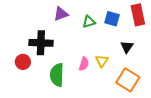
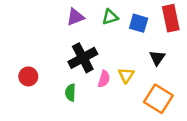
green triangle: (89, 22) -> (110, 17), moved
black cross: (41, 43) -> (83, 58), moved, turned -30
green semicircle: (57, 75) -> (70, 93), size x0.6

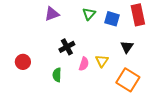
purple triangle: (75, 17) -> (52, 14), moved
green triangle: (110, 17) -> (89, 14), turned -32
black cross: (83, 58) -> (67, 47), size x0.7

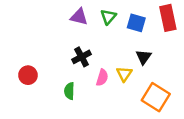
purple triangle: (52, 14) -> (79, 17), moved, turned 35
black triangle: (127, 47) -> (144, 57), moved

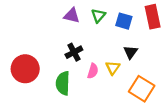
red circle: (28, 75) -> (25, 69), size x1.6
green semicircle: (69, 91) -> (63, 83), size x1.5

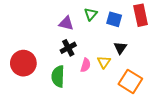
purple triangle: (72, 16) -> (66, 23), moved

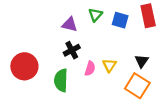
black triangle: (120, 48) -> (142, 61), moved

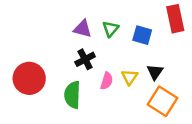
green triangle: (95, 15) -> (110, 29), moved
blue square: (120, 20) -> (142, 35), moved
black triangle: (142, 61) -> (155, 72), moved

